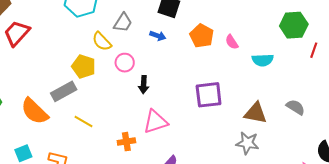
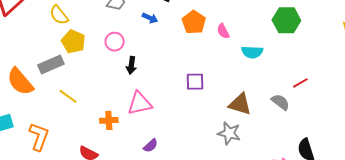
yellow semicircle: (102, 41) -> (59, 15), moved
red line: (314, 50) -> (300, 83), moved, turned 35
purple square: (209, 95) -> (195, 82), size x0.7

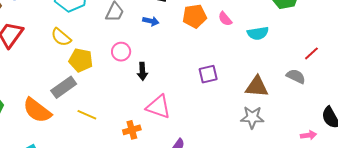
orange pentagon: (194, 22) -> (195, 16), turned -30
pink triangle: (140, 103) -> (158, 107), turned 44

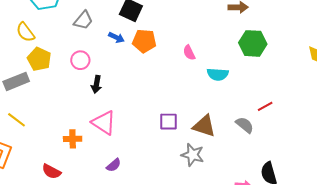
orange pentagon: (195, 16) -> (144, 41), moved
purple square: (208, 74) -> (168, 122), moved
yellow line: (87, 115) -> (17, 120), moved

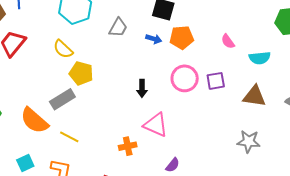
pink circle: (80, 60) -> (185, 78), moved, size x1.4
purple square: (168, 122) -> (216, 81), moved
brown triangle: (204, 126) -> (254, 96), moved

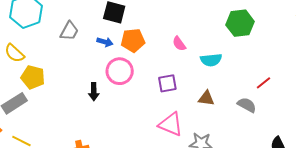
pink circle: (185, 78) -> (120, 71), moved
brown triangle: (254, 96) -> (206, 98), size x0.7
pink triangle: (156, 125) -> (171, 124), moved

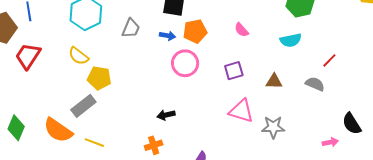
cyan semicircle: (211, 60) -> (291, 40), moved
black arrow: (94, 92) -> (166, 115), moved, turned 84

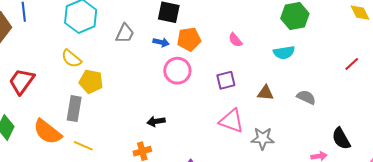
red trapezoid: (28, 56) -> (22, 81), moved
red line: (329, 60) -> (352, 64), moved
gray rectangle: (83, 106) -> (74, 109), turned -45

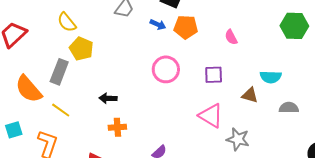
cyan semicircle: (284, 52) -> (271, 77), moved
pink circle: (177, 71) -> (166, 69), moved
gray semicircle: (306, 97) -> (289, 108), turned -36
black arrow: (156, 121) -> (108, 98), moved

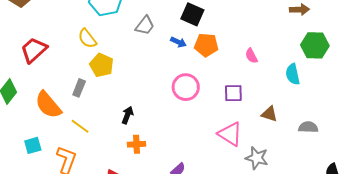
gray rectangle: (59, 72) -> (79, 88), size x0.7
cyan semicircle: (271, 77) -> (293, 74), moved, turned 75
black arrow: (108, 98) -> (127, 115), turned 108

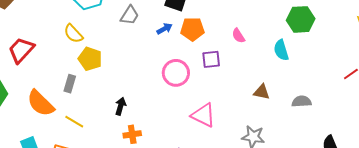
blue arrow: (178, 42) -> (164, 29), turned -49
purple square: (233, 93) -> (211, 59), moved
pink triangle: (230, 134) -> (203, 115), moved

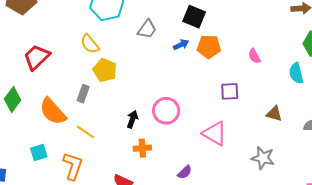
purple square: (211, 59) -> (230, 91), moved
pink circle: (176, 73) -> (166, 111), moved

